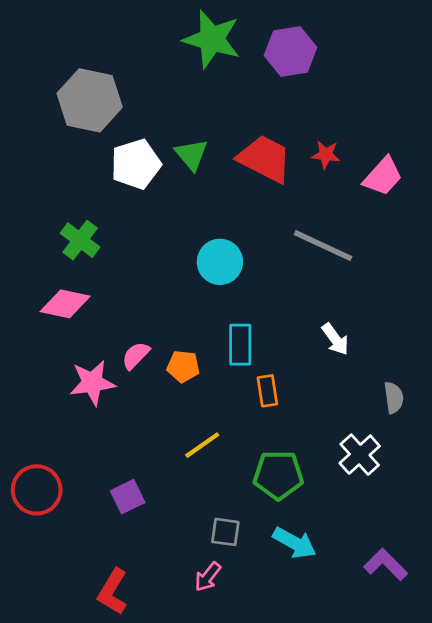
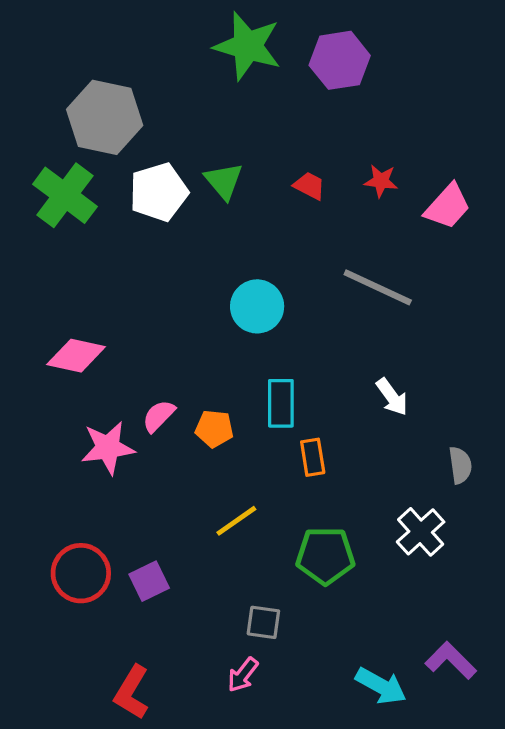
red trapezoid: (265, 159) -> (309, 186), size x0.5
green cross: (80, 240) -> (65, 195), moved, size x1.4
red circle: (37, 490) -> (81, 573), moved
cyan arrow: (295, 543) -> (381, 686), moved

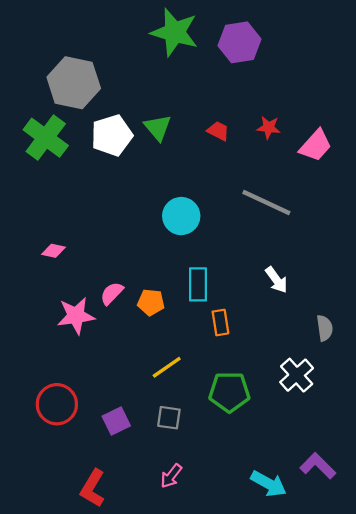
pink diamond: (76, 356) -> (54, 251), size x0.6
purple square: (149, 581) -> (116, 421), moved
gray square: (263, 622) -> (169, 418), moved

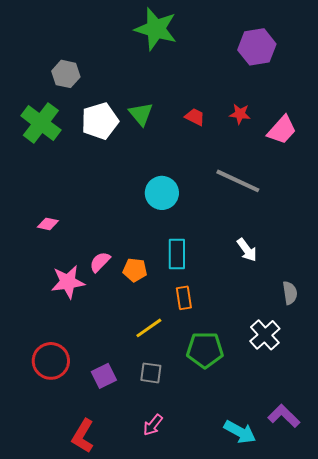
purple hexagon: (239, 42) -> (257, 47), moved
gray hexagon: (74, 83) -> (66, 74), size x0.6
orange rectangle: (220, 322) -> (184, 298), moved

